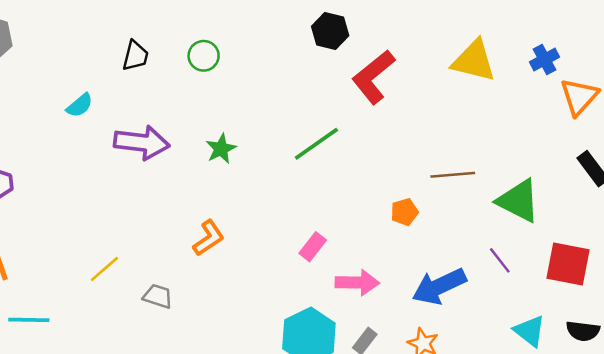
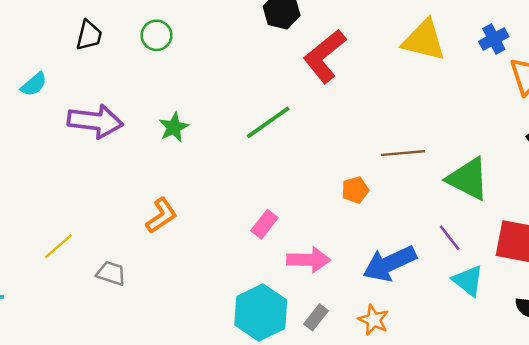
cyan triangle: (530, 331) -> (468, 281), moved

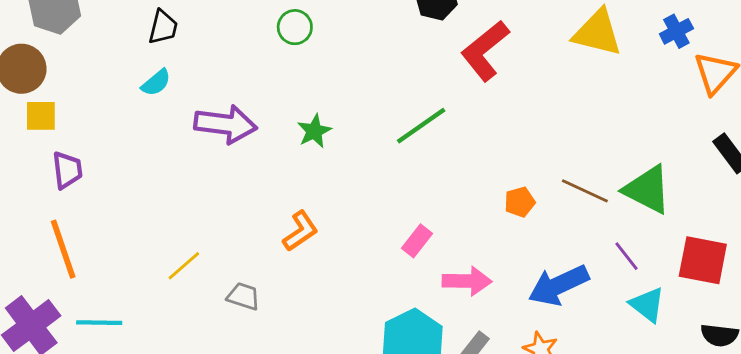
black trapezoid: (89, 35) -> (163, 27), moved
brown line: (403, 153) -> (585, 191), moved, turned 30

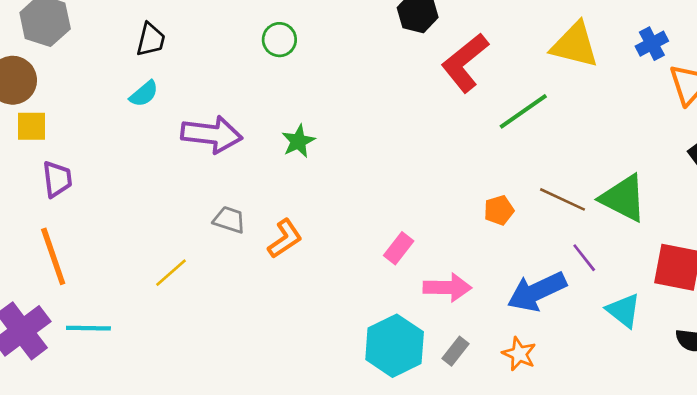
green line: (421, 126) -> (523, 111), moved
purple line: (627, 256) -> (584, 258), moved
gray trapezoid: (243, 296) -> (229, 220), moved

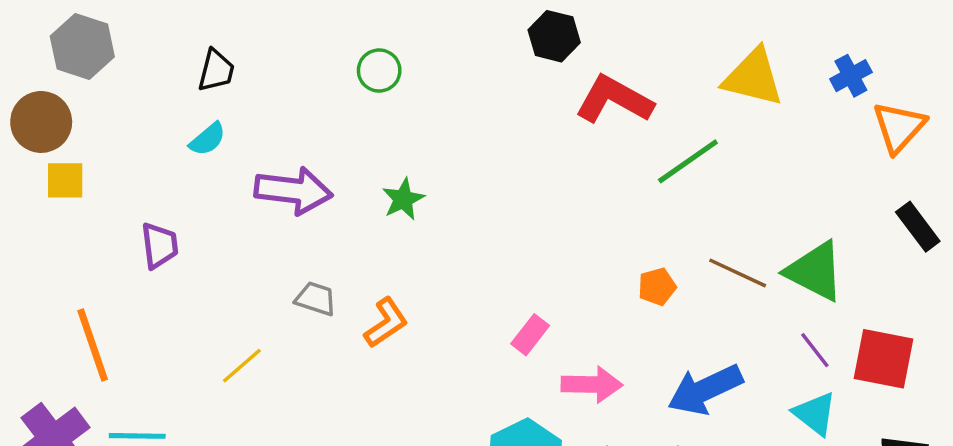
red L-shape: (465, 63) -> (614, 100), turned 68
purple trapezoid: (57, 179) -> (160, 245), moved
purple line: (584, 258) -> (815, 350), moved

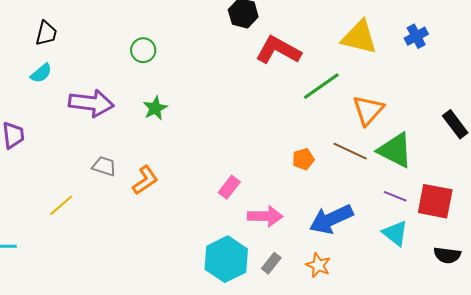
green circle: (379, 71) -> (143, 50), moved
orange triangle: (899, 127) -> (368, 110), moved
purple line: (815, 350) -> (395, 196), turned -30

